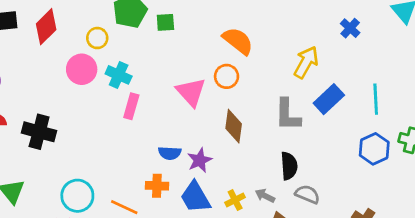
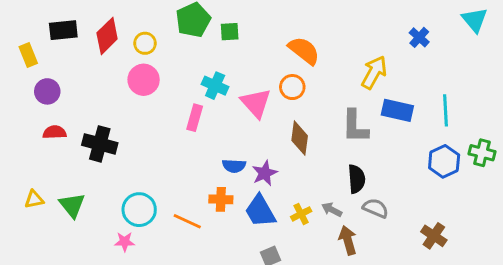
yellow circle: (97, 38) -> (145, 43), moved
cyan cross: (119, 75) -> (215, 86), moved
blue rectangle: (329, 99) -> (397, 110), turned 56

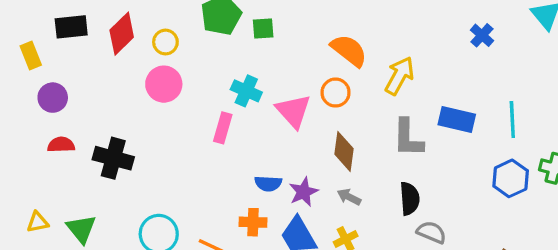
yellow arrow: (374, 72) -> (399, 76), moved
gray arrow: (332, 210) -> (349, 197), moved

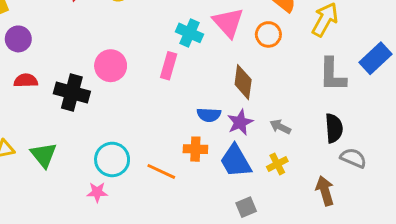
pink circle: (164, 84) -> (111, 66), moved
pink triangle: (293, 111) -> (228, 23), moved
blue rectangle: (457, 119) -> (376, 58), turned -56
brown diamond: (344, 151) -> (243, 82), moved

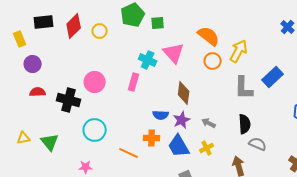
orange circle: (268, 34) -> (213, 61), moved
cyan circle: (112, 159) -> (95, 130), moved

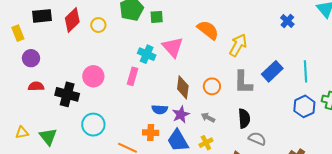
orange circle: (213, 61) -> (212, 86), moved

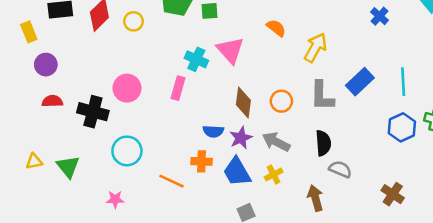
orange semicircle: (208, 30) -> (276, 28), size x0.7
gray arrow: (208, 118) -> (276, 142), size x1.5

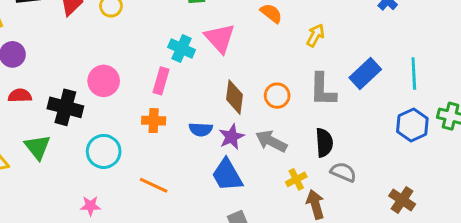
yellow arrow: (315, 48) -> (315, 35), size x0.7
orange cross: (202, 161) -> (154, 121), moved
green triangle: (68, 167) -> (37, 147), moved
yellow cross: (274, 174) -> (296, 179), moved

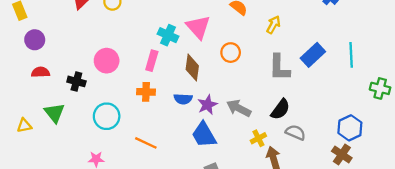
orange circle: (277, 96) -> (231, 53), moved
brown diamond: (234, 97) -> (192, 68), moved
black cross: (65, 107) -> (76, 81), size x0.7
blue hexagon: (412, 125) -> (350, 128), moved
black semicircle: (324, 143) -> (280, 109), turned 40

